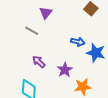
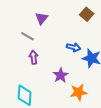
purple arrow: (39, 62) -> (34, 57), moved, turned 40

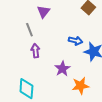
gray line: (28, 36) -> (29, 30), turned 40

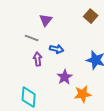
gray line: (29, 30) -> (32, 38), turned -48
blue arrow: (75, 41) -> (57, 49), moved

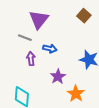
purple triangle: (46, 20) -> (39, 20), size x1.5
orange star: (83, 94) -> (76, 94), turned -30

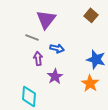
purple star: (58, 77) -> (55, 76), moved
orange star: (76, 94) -> (90, 83), moved

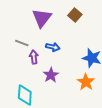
brown square: (91, 15) -> (75, 15), moved
gray line: (32, 37) -> (22, 43), moved

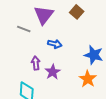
gray line: (22, 43) -> (24, 29), moved
purple arrow: (34, 57) -> (36, 63), moved

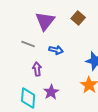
gray line: (24, 29) -> (28, 44), moved
purple star: (53, 72) -> (51, 92), moved

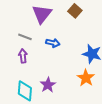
purple arrow: (37, 69) -> (23, 56), moved

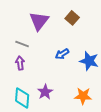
blue arrow: (53, 43) -> (62, 54), moved, turned 136
orange star: (86, 78) -> (83, 96), moved, turned -30

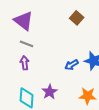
purple triangle: (39, 21) -> (24, 21), moved, turned -30
blue arrow: (62, 54) -> (72, 65), moved

